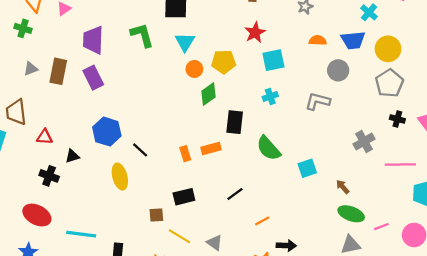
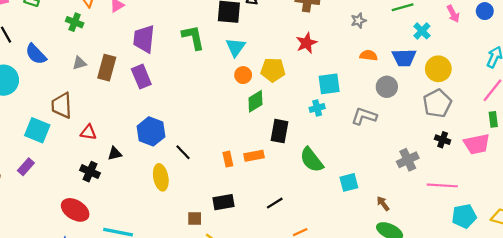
cyan square: (273, 60) -> (329, 84), moved

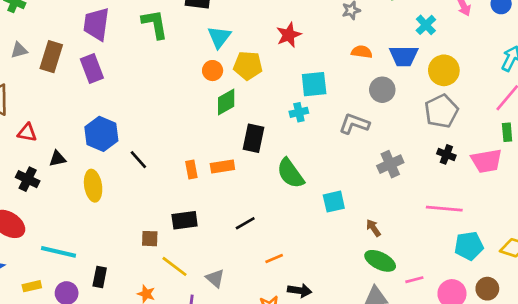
cyan triangle: (236, 47) -> (219, 37), moved
gray cross: (408, 160) -> (390, 164), moved
yellow ellipse: (161, 177) -> (93, 186), moved

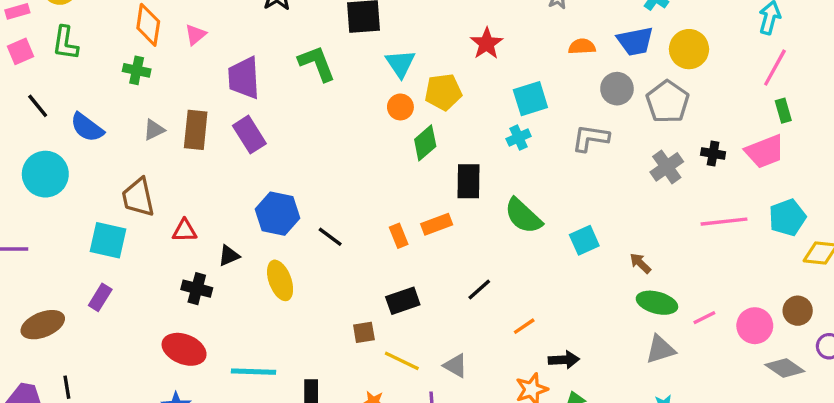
gray pentagon: (441, 111) -> (668, 102), moved
gray cross: (390, 164) -> (667, 167), moved
cyan pentagon: (469, 246) -> (787, 217), moved

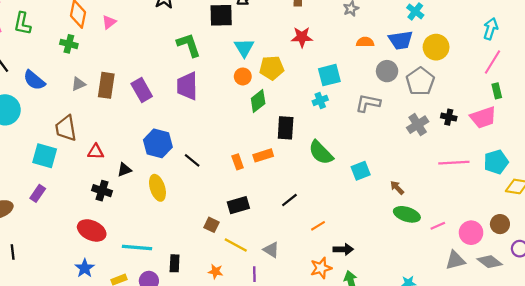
red star: (487, 44) -> (302, 37), turned 30
purple trapezoid: (244, 78) -> (187, 86), moved
brown square: (364, 332) -> (212, 225), turned 32
gray triangle: (660, 349) -> (455, 260), moved

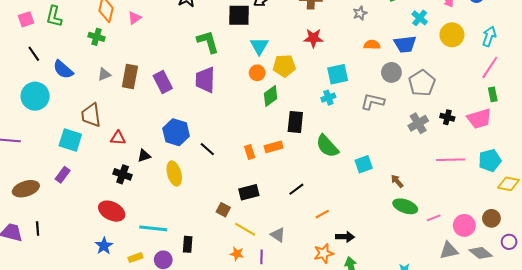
yellow circle: (436, 47) -> (452, 35), moved
orange star: (216, 271) -> (237, 254), moved

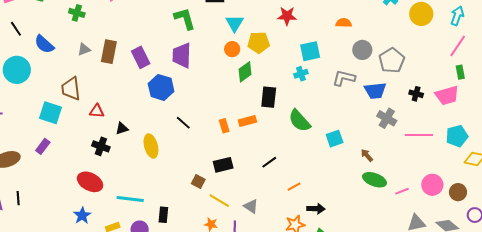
blue trapezoid: (405, 44) -> (375, 91), moved
gray cross: (418, 123) -> (387, 118), moved, turned -30
blue hexagon: (176, 132) -> (161, 87), moved
pink circle: (464, 225) -> (432, 185), moved

